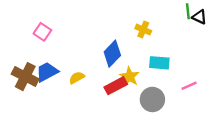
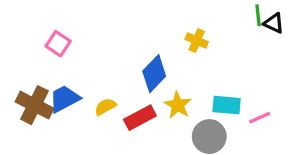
cyan rectangle: (159, 63) -> (227, 105), moved
red rectangle: (116, 86) -> (140, 118), moved

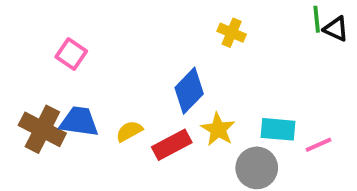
yellow cross: (197, 41) -> (232, 33), moved
blue trapezoid: (64, 99) -> (79, 122), turned 36

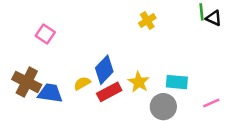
yellow cross: (232, 33) -> (147, 21), turned 35
blue diamond: (189, 91) -> (104, 70), moved
blue trapezoid: (79, 122) -> (50, 93), moved
pink line: (319, 145) -> (211, 103), moved

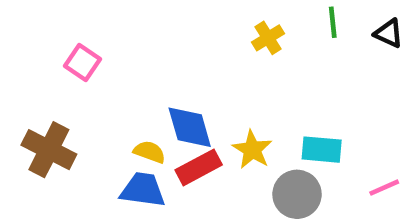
green line: (201, 12) -> (333, 22), moved
blue diamond: (104, 70) -> (190, 127), turned -60
yellow semicircle: (82, 83) -> (150, 152), turned 49
blue trapezoid: (50, 93) -> (143, 190), moved

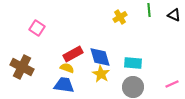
blue diamond: (190, 127) -> (100, 57), moved
yellow star: (252, 150) -> (101, 74), moved
cyan rectangle: (322, 150) -> (133, 63), moved
red rectangle: (199, 167) -> (73, 54), moved

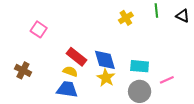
red rectangle: (73, 54) -> (77, 57), turned 66
brown cross: (22, 67) -> (23, 70), size x0.7
pink line: (172, 84) -> (167, 80), moved

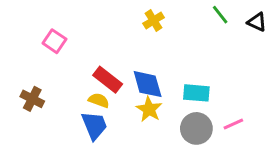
green line: (156, 11) -> (220, 15), turned -32
yellow cross: (126, 18) -> (154, 20), moved
pink line: (167, 80) -> (233, 124), moved
blue trapezoid: (67, 89) -> (94, 126), turned 60

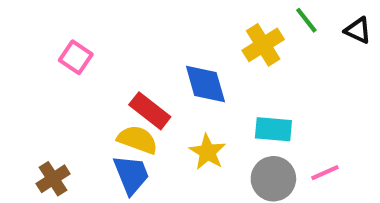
yellow cross: (154, 20) -> (263, 45), moved, size x1.4
blue diamond: (148, 84) -> (205, 84), moved
brown cross: (32, 99) -> (53, 179), moved, turned 30
yellow semicircle: (99, 100) -> (137, 140), size x1.4

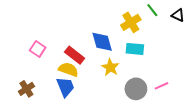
pink square: (76, 57) -> (38, 49), moved
cyan rectangle: (273, 129) -> (135, 49), moved
yellow star: (208, 152) -> (110, 67), moved

